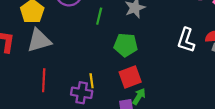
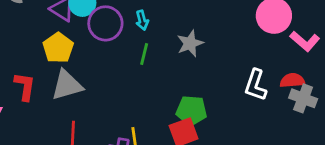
green pentagon: (126, 45) -> (191, 111), moved

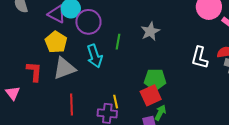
cyan arrow: (142, 20) -> (95, 56), moved, size x1.6

